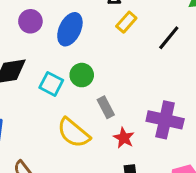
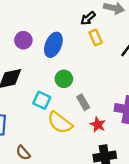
yellow rectangle: (126, 22) -> (96, 37), turned -63
cyan square: (51, 84) -> (42, 100), moved

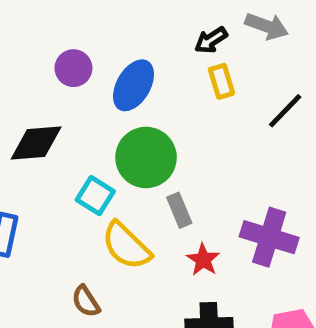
green circle: (64, 79) -> (146, 157), size x1.6
brown semicircle: (23, 153) -> (86, 301), moved

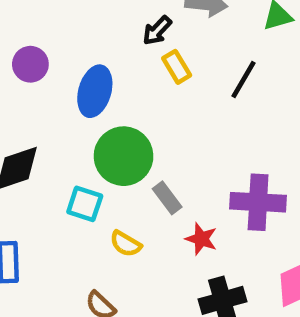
purple circle: (73, 68) -> (30, 64), moved
yellow semicircle: (126, 246) -> (126, 244), size x0.6

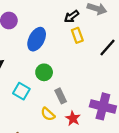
green circle: (124, 156) -> (44, 72), size x0.6
yellow semicircle: (126, 244) -> (48, 114), moved

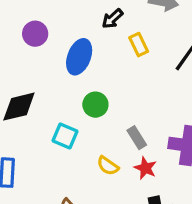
black arrow: (71, 16) -> (112, 19), moved
gray rectangle: (61, 96) -> (137, 138), moved

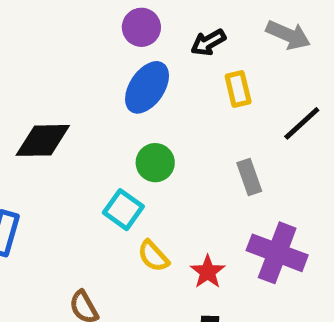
purple circle: (35, 34) -> (141, 27), moved
cyan square: (65, 136) -> (123, 210), moved
gray rectangle: (137, 138) -> (249, 177), moved

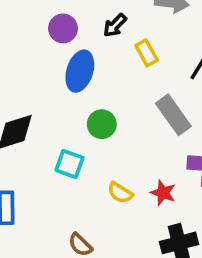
gray rectangle: (249, 177) -> (173, 115), size x1.5
cyan square: (123, 210) -> (70, 164), moved

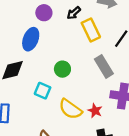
yellow rectangle: (147, 53) -> (91, 30), size x1.5
blue ellipse: (80, 71) -> (31, 39), moved
yellow semicircle: (120, 193) -> (70, 109), size x1.6

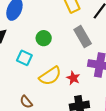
yellow semicircle: (70, 109) -> (50, 76), turned -70

